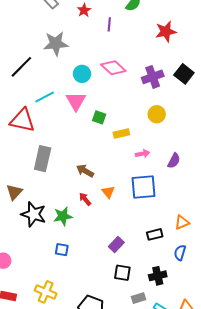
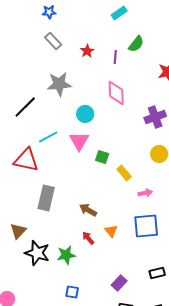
purple line: (109, 24) -> (115, 57), moved
pink diamond: (113, 68) -> (116, 93), moved, turned 45
yellow rectangle: (121, 133) -> (124, 173), turned 63
blue square: (62, 250) -> (72, 292), moved

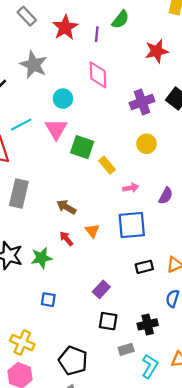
red star: (87, 51) -> (65, 27), size x1.6
gray star: (59, 84) -> (34, 65), turned 30
green square: (102, 157) -> (82, 147), size x1.5
black rectangle: (157, 273) -> (144, 267), moved

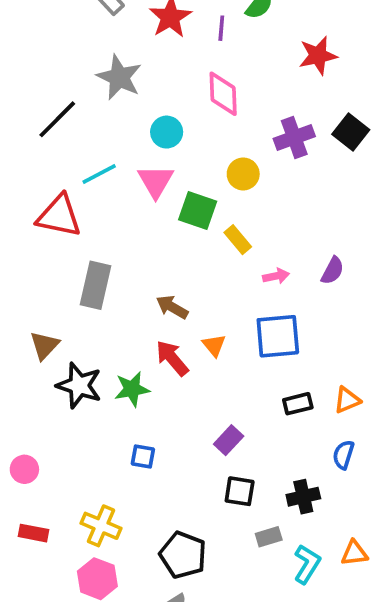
yellow circle: (146, 144) -> (243, 174), moved
purple semicircle: (166, 196) -> (332, 271), moved
red arrow: (66, 239) -> (172, 358), size x1.5

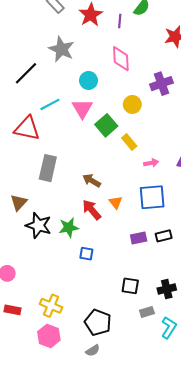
green square: (198, 210) -> (106, 125), turned 30
purple rectangle: (229, 440) -> (139, 238), moved, turned 35
blue square: (143, 457) -> (86, 254), moved

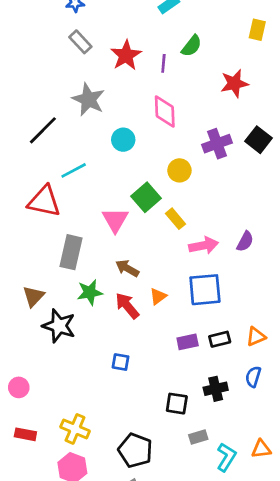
pink triangle: (82, 109) -> (115, 220), moved
pink arrow: (151, 163) -> (204, 245), size x1.5
orange triangle: (116, 202) -> (158, 296), turned 32
green star: (69, 228) -> (90, 292), moved
black cross: (167, 289) -> (216, 389), moved

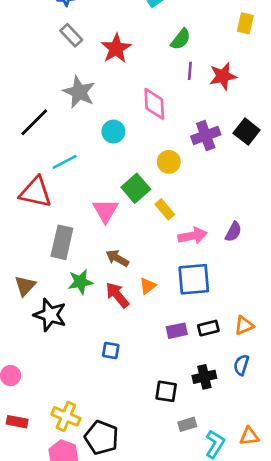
purple line: (163, 63) -> (190, 71), moved
black pentagon: (135, 450) -> (102, 438), moved

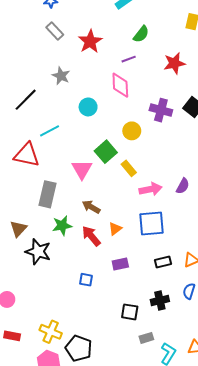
purple line: (190, 71) -> (129, 59), moved, turned 64
gray star: (79, 92) -> (61, 76), size x0.7
purple cross: (206, 135) -> (161, 110), turned 35
purple rectangle: (177, 331) -> (120, 264), moved

